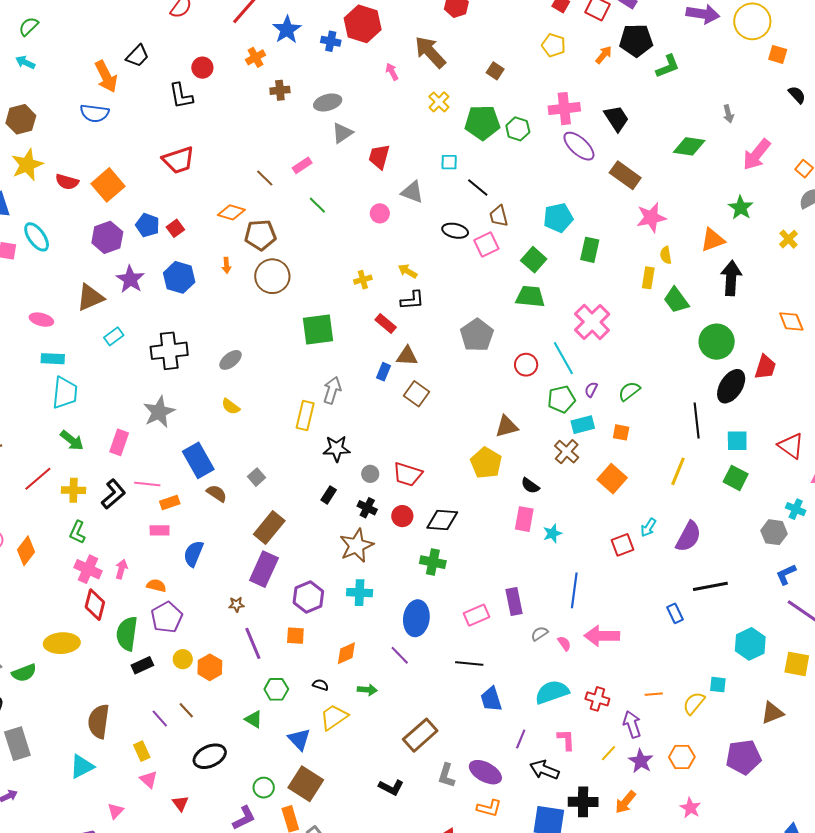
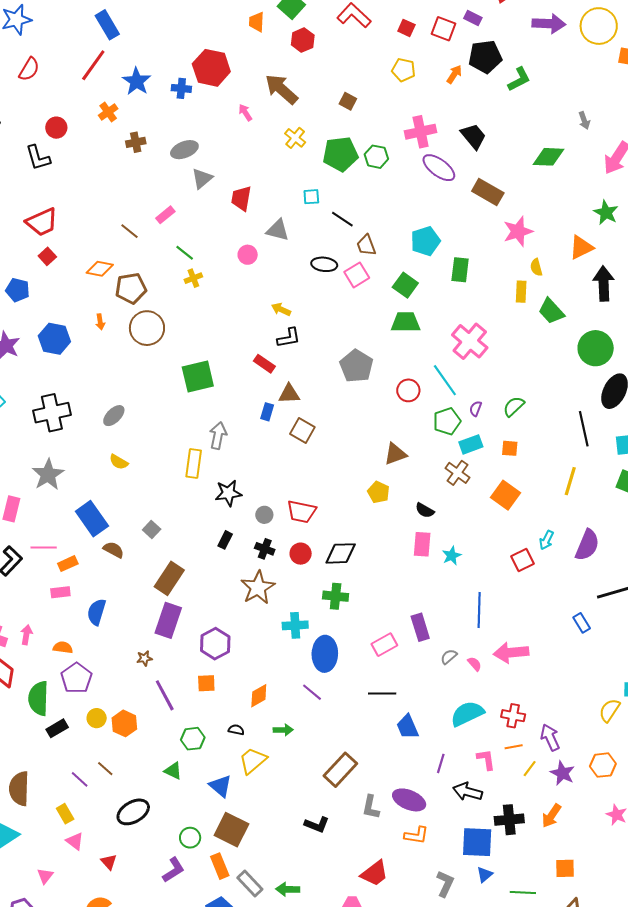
red square: (175, 228) -> (47, 256), moved
yellow cross: (363, 280) -> (193, 278), moved
yellow pentagon: (486, 463) -> (379, 492), size x0.7
cyan cross: (360, 593) -> (295, 625), moved
orange line: (654, 694) -> (514, 747), moved

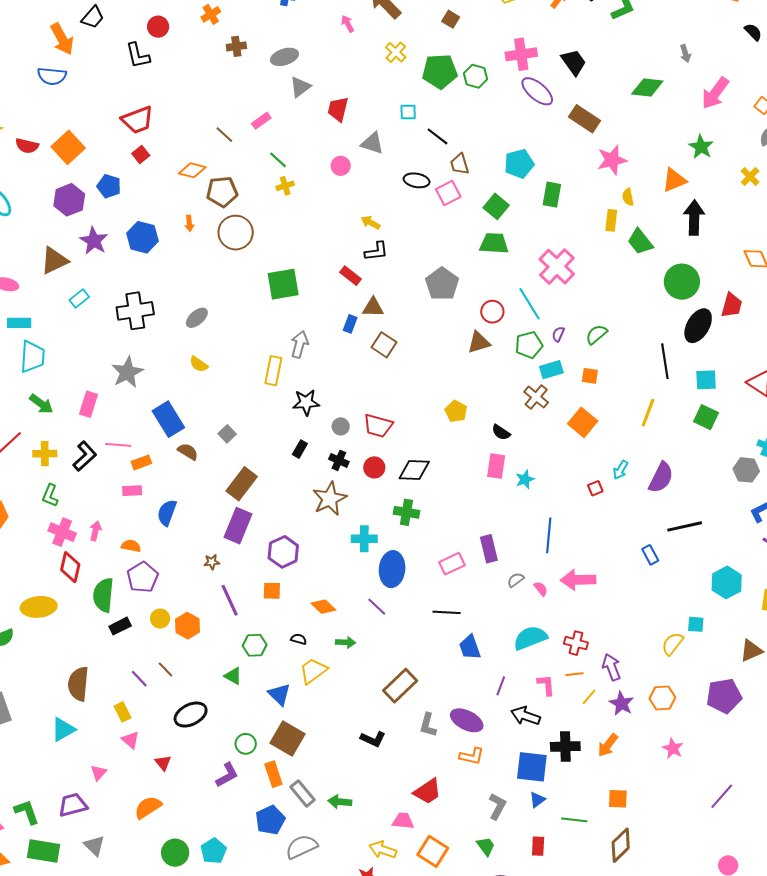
brown triangle: (395, 454) -> (479, 342), moved
red square: (522, 560) -> (595, 488), size x0.7
orange diamond: (259, 696) -> (323, 607), turned 70

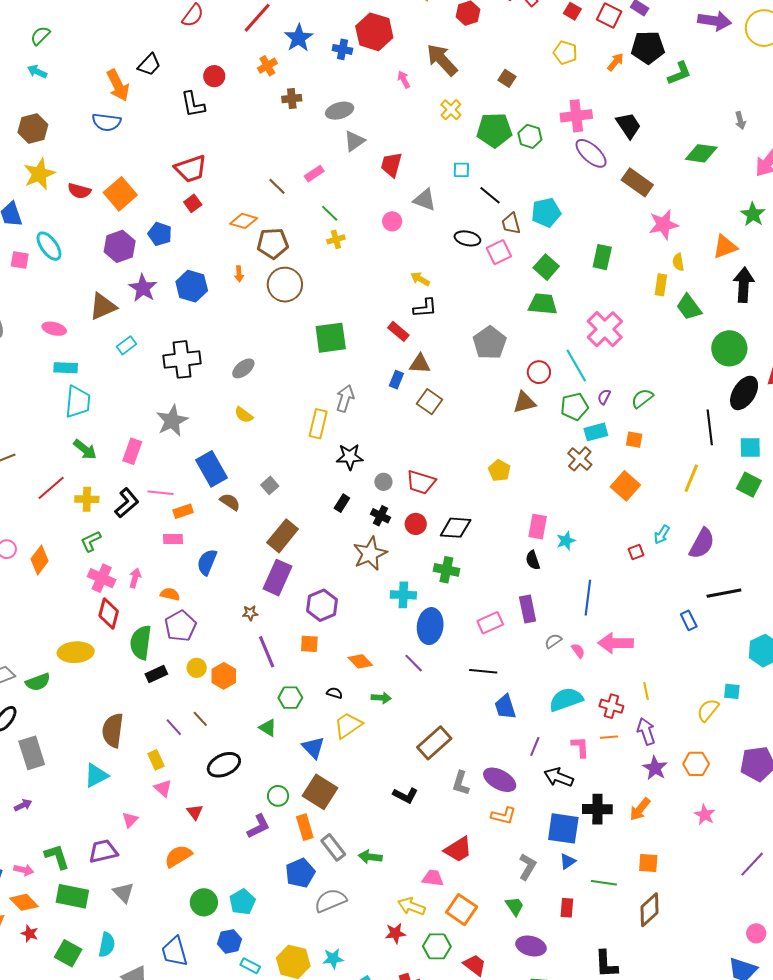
cyan pentagon: (519, 164) -> (546, 212), moved
black semicircle: (501, 432) -> (533, 560), moved, turned 36
green L-shape: (50, 495) -> (91, 541), turned 40
yellow line: (589, 697) -> (646, 691), moved, turned -54

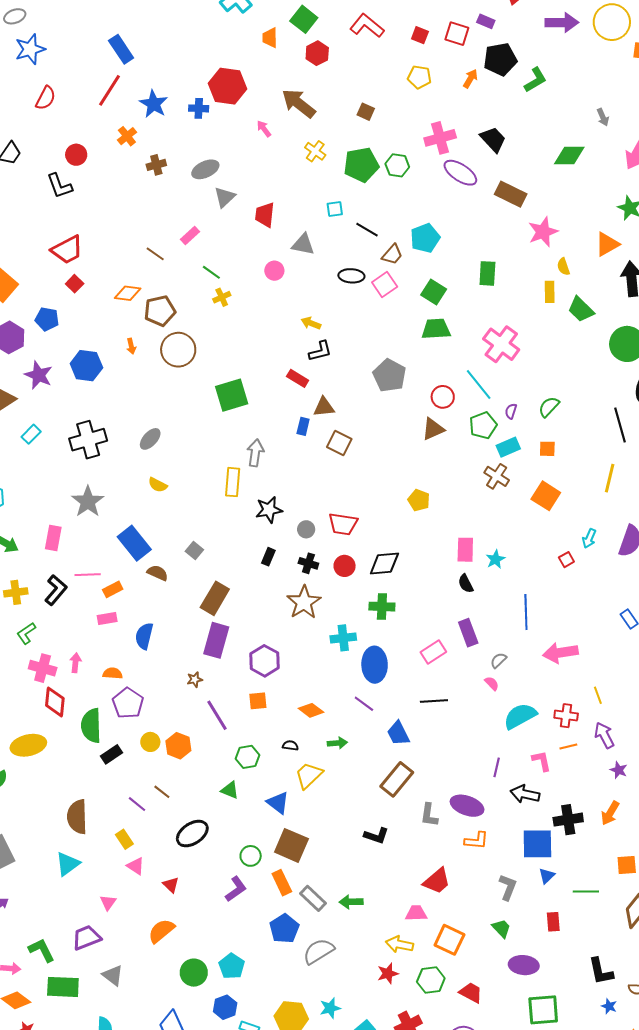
brown trapezoid: (511, 224) -> (392, 254), turned -115
pink semicircle: (578, 651) -> (492, 683), moved
blue trapezoid: (505, 707) -> (398, 733), moved
purple star: (655, 768) -> (619, 770), size x0.7

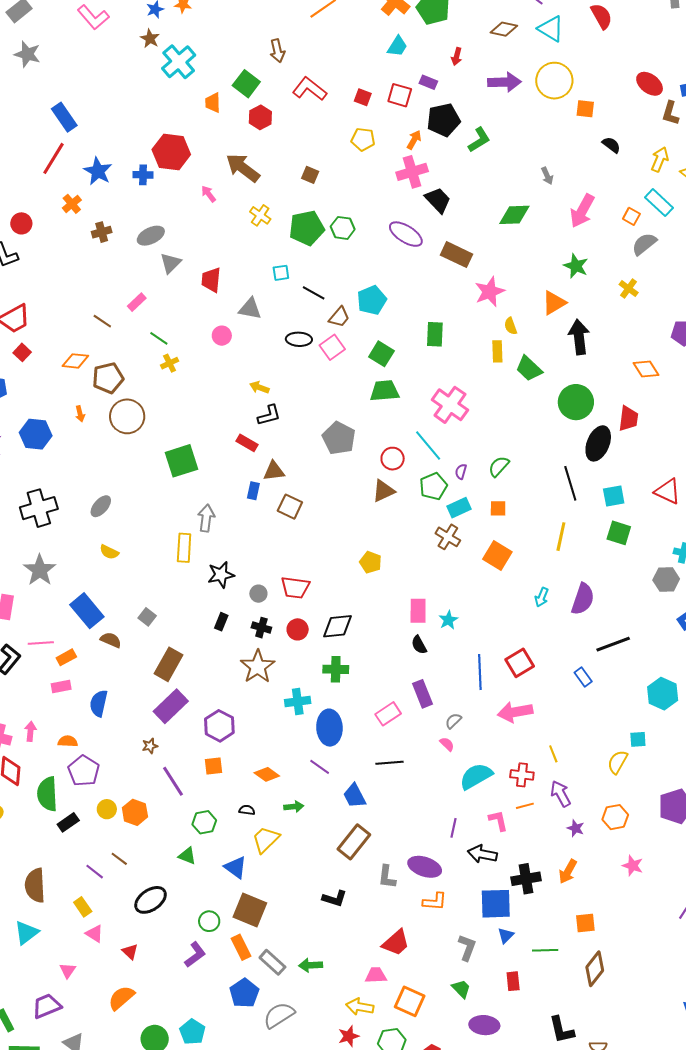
pink cross: (440, 138) -> (412, 172), moved
red square: (566, 560) -> (520, 663), moved, size x1.8
purple rectangle: (216, 640) -> (171, 706), turned 32

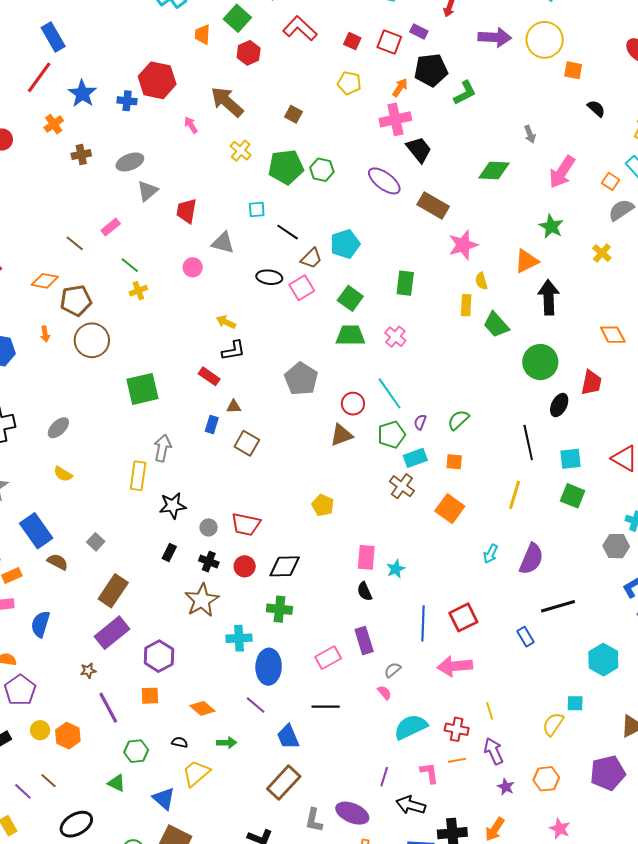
pink cross: (450, 405) -> (395, 337), moved, size x0.6
black ellipse: (598, 443) -> (559, 405), size x0.7
brown triangle: (274, 471) -> (234, 407), size x0.7

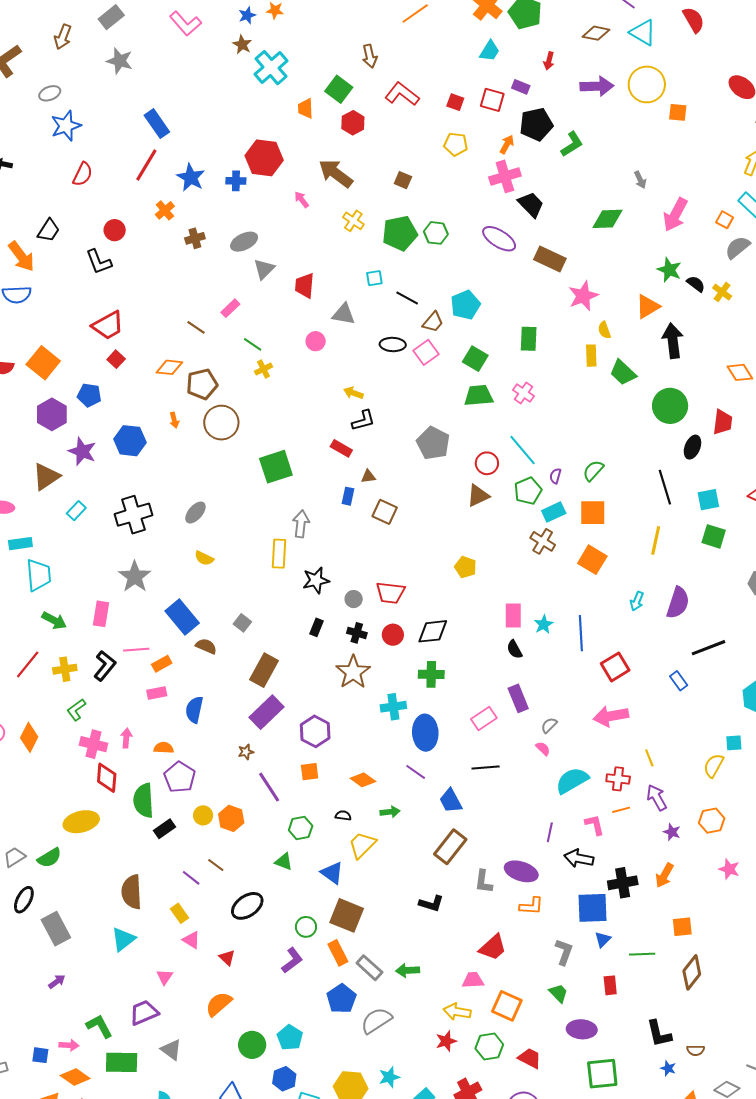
black semicircle: (596, 109) -> (696, 284), moved
orange square: (454, 462) -> (593, 513), size x1.6
blue line: (423, 623) -> (581, 633), moved

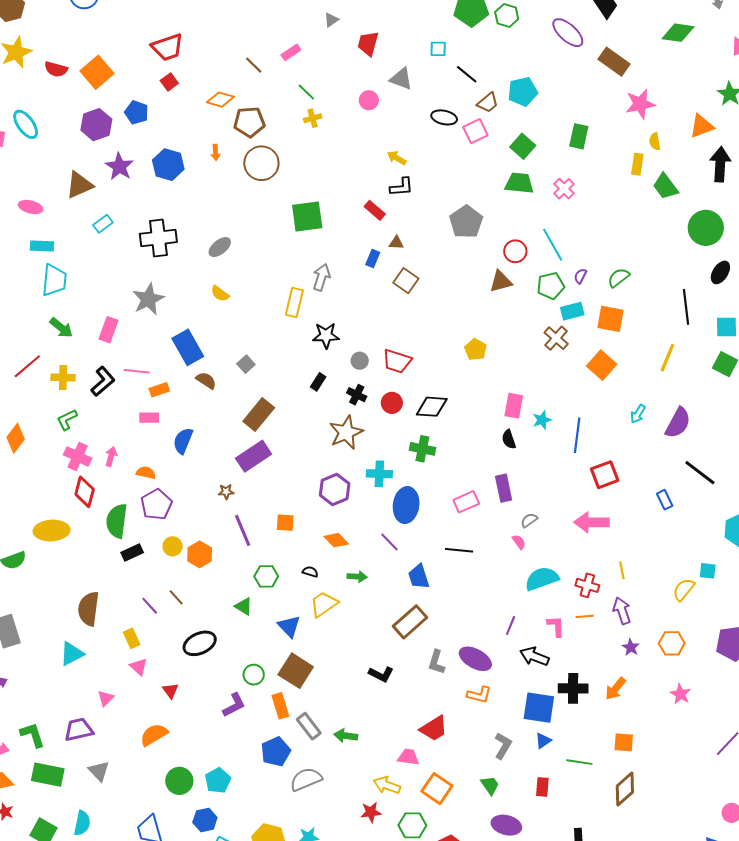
gray triangle: (264, 269) -> (331, 20), size x0.7
black line: (708, 648) -> (700, 473), turned 48
purple hexagon: (315, 731) -> (335, 489), moved

